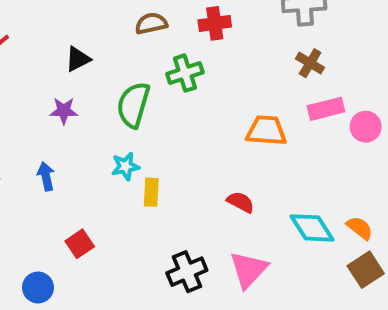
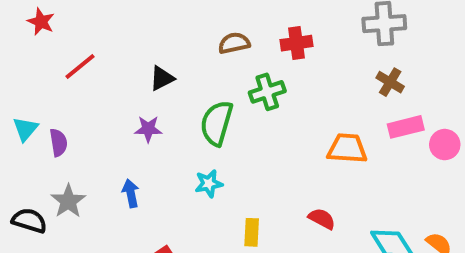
yellow rectangle: (151, 192) -> (252, 232), moved

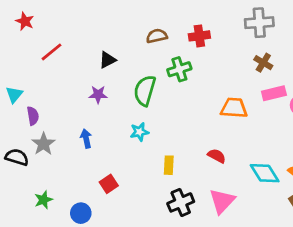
purple semicircle: (59, 143) -> (33, 116), moved

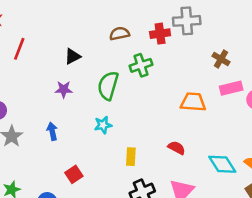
gray cross: (259, 23) -> (187, 21), moved
red line: (51, 52) -> (19, 49), turned -30

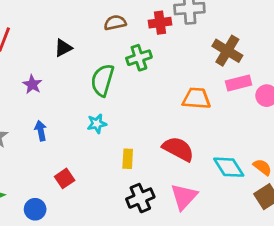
brown cross: (221, 59) -> (227, 51), size x1.5
purple star: (64, 89) -> (32, 84), moved, turned 30
red semicircle: (177, 148) -> (178, 149), size x1.6

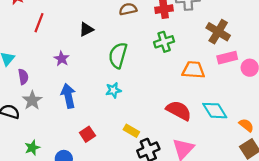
green cross: (139, 58) -> (164, 42), moved
blue arrow: (41, 131) -> (68, 96), size x1.5
yellow rectangle: (128, 159) -> (131, 131), moved, turned -63
cyan diamond: (229, 167) -> (215, 111), moved

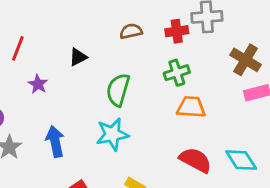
purple star: (62, 59) -> (38, 84), moved
orange trapezoid: (193, 70) -> (191, 107), moved
cyan star: (113, 90) -> (112, 134), size x1.6

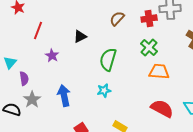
brown semicircle: (131, 31) -> (117, 19), turned -35
green cross: (177, 73) -> (149, 48), turned -30
cyan star: (112, 134) -> (104, 91), size x0.6

